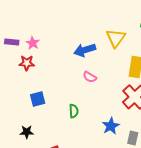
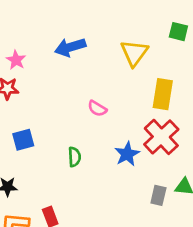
blue arrow: (85, 50) -> (70, 47), moved
blue star: (111, 126) -> (127, 154), moved

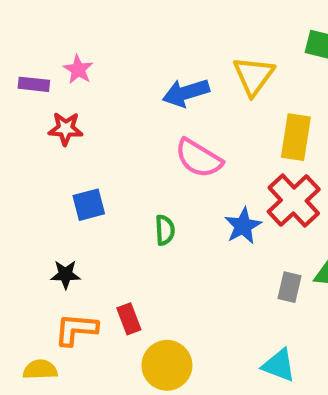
blue arrow: (70, 47) -> (186, 93), moved
pink star: (16, 60) -> (78, 69), moved
pink semicircle: (97, 108) -> (199, 158), size x1.6

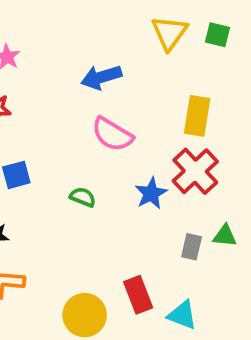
yellow triangle: (254, 76) -> (169, 33), moved
green semicircle: (165, 230) -> (83, 197), turned -65
red rectangle: (129, 319) -> (138, 295), moved, size x1.4

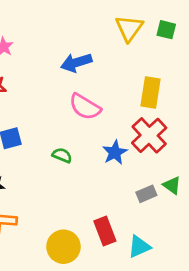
green triangle: (225, 236) -> (172, 185), turned 30
gray rectangle: (192, 247) -> (146, 194), turned 54
cyan triangle: (182, 315) -> (139, 247), turned -45

